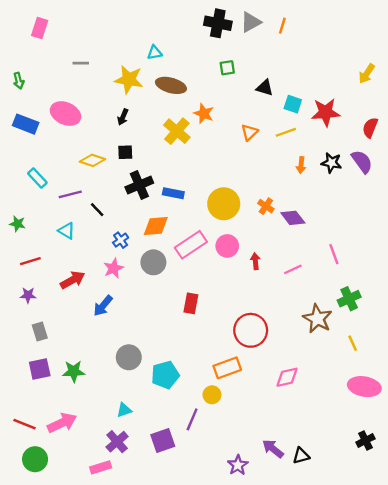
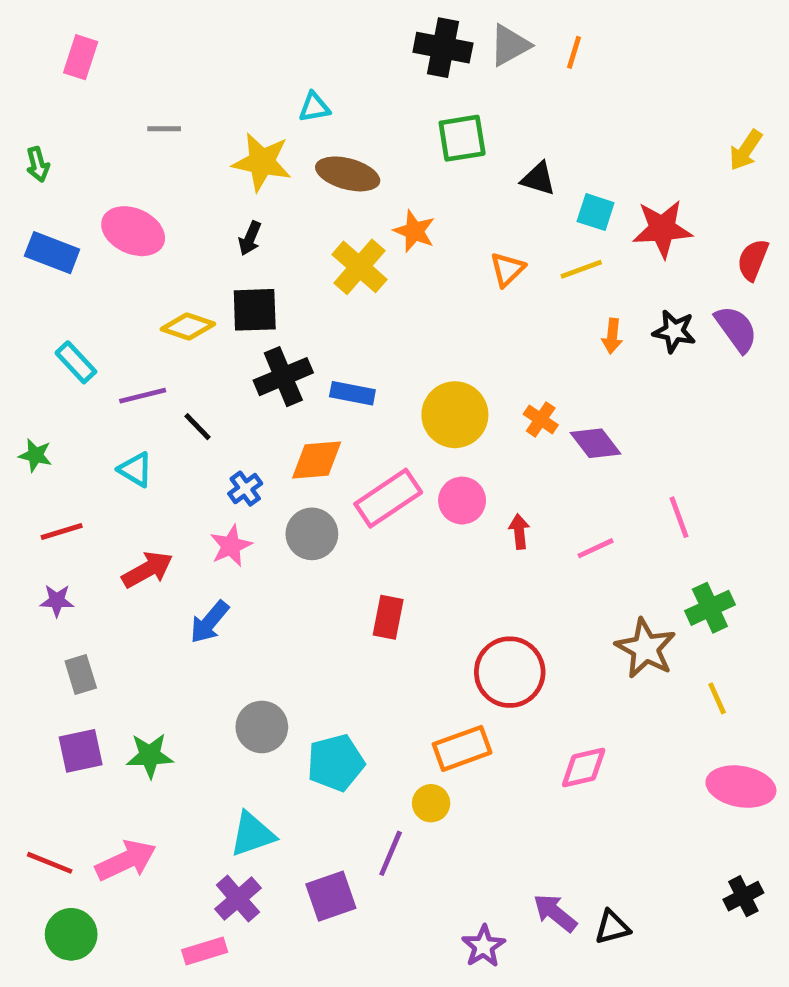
green square: (227, 68) -> (462, 138), size x1.5
black square: (125, 152) -> (255, 310), size x1.5
cyan triangle: (124, 410) -> (252, 834), size x1.5

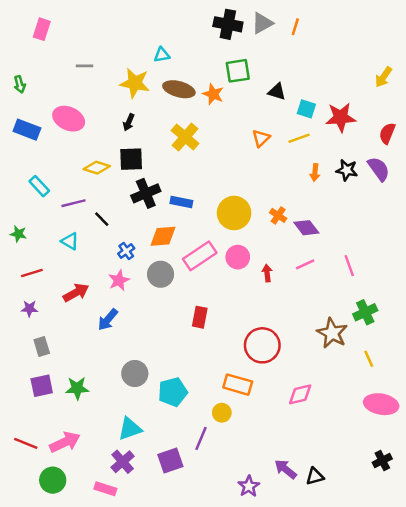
orange star: (414, 231) -> (213, 94), moved
pink line: (596, 548) -> (305, 264), moved
orange rectangle: (462, 748) -> (238, 385), turned 36
green circle: (71, 934) -> (53, 480), moved
pink rectangle: (205, 951) -> (105, 489), turned 35

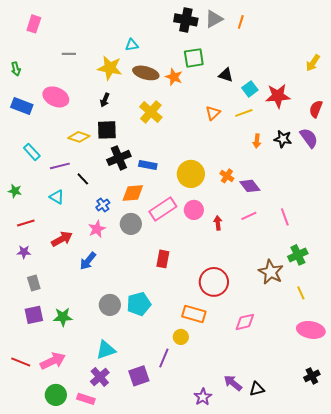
cyan square: (306, 109) -> (250, 89), turned 35
cyan pentagon: (173, 392) -> (139, 304), moved
green circle: (53, 480) -> (56, 395), moved

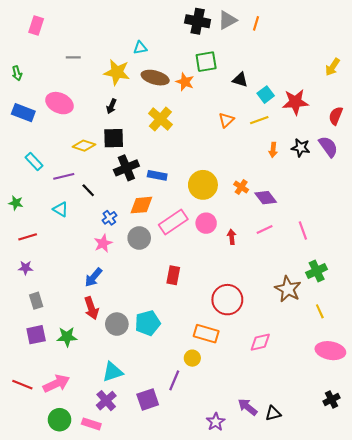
red arrow: (62, 239) -> (91, 308), moved, turned 100

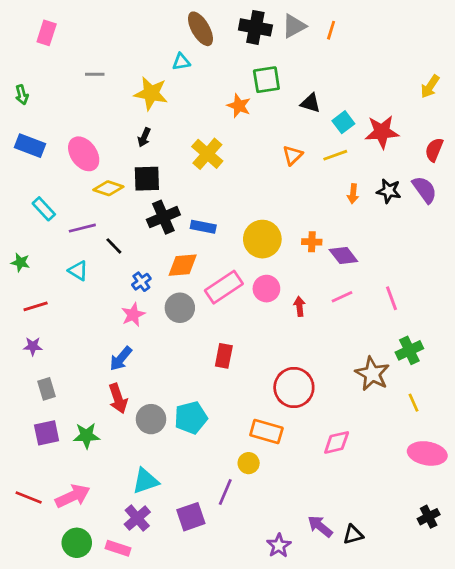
brown ellipse: (155, 78) -> (200, 29), moved, turned 45
pink ellipse: (59, 103) -> (84, 154), moved, turned 30
orange cross: (241, 187) -> (312, 242), turned -32

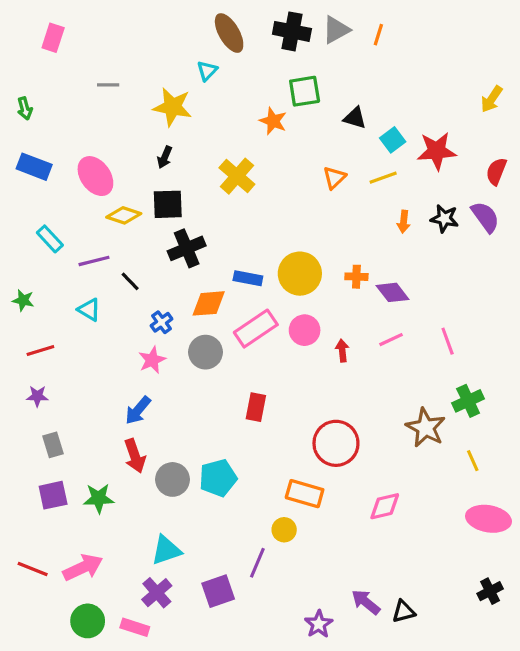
cyan triangle: (181, 62) -> (207, 71), turned -36
blue rectangle: (203, 227) -> (248, 278), moved

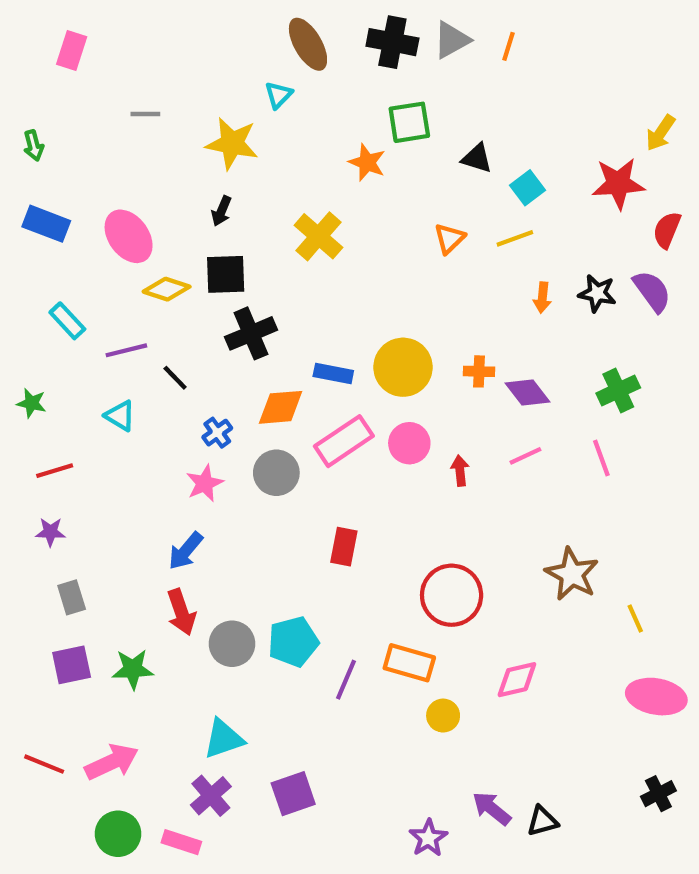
red star: (437, 151) -> (618, 184), moved
green cross: (468, 401) -> (618, 390), moved
yellow circle: (284, 530) -> (443, 716), moved
purple line: (257, 563) -> (346, 680), moved

